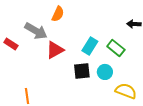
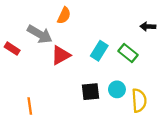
black square: (82, 71) -> (90, 92), moved
cyan circle: (105, 72) -> (117, 89), moved
yellow semicircle: (126, 91) -> (139, 100), turned 65

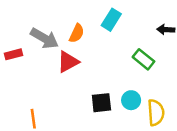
orange semicircle: (64, 15) -> (77, 33), moved
red rectangle: (12, 49) -> (13, 54), turned -48
cyan rectangle: (99, 51) -> (111, 20), moved

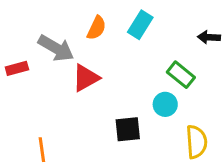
orange semicircle: (77, 33) -> (97, 28), moved
cyan circle: (131, 100) -> (165, 104), moved

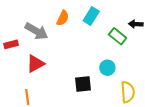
green rectangle: (181, 75) -> (118, 36), moved
red triangle: (86, 78) -> (35, 64), moved

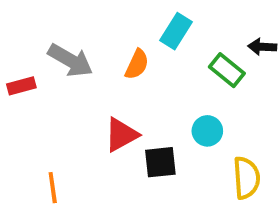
orange semicircle: (63, 18) -> (137, 64), moved
red triangle: (35, 64) -> (121, 135), moved

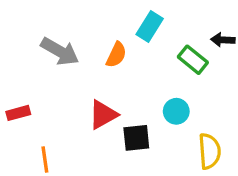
red rectangle: (21, 86) -> (18, 113), moved

